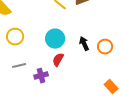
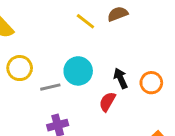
red semicircle: (58, 60) -> (107, 102), moved
gray line: (19, 66) -> (50, 87), moved

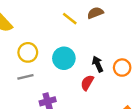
yellow circle: (20, 68) -> (28, 52), moved
gray line: (50, 87) -> (25, 77), moved

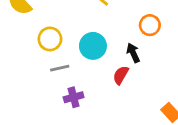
orange circle: (122, 68) -> (150, 25), moved
gray line: (25, 77) -> (60, 68), moved

